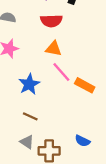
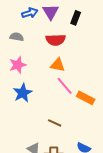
blue star: (29, 84) -> (23, 93), moved
brown line: (30, 116) -> (55, 123), moved

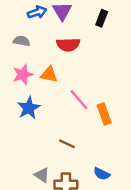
black rectangle: (76, 18) -> (102, 18), moved
orange triangle: (58, 65) -> (49, 74), moved
orange rectangle: (86, 98) -> (104, 114), turned 42

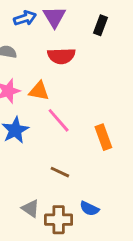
pink line: (79, 100) -> (59, 120), moved
blue semicircle: (102, 174) -> (89, 209), moved

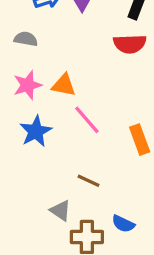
red semicircle: (61, 56) -> (130, 44), moved
gray triangle: (31, 209) -> (60, 211), moved

